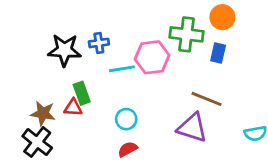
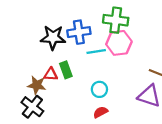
green cross: (186, 34) -> (116, 20), moved
blue cross: (99, 43) -> (79, 32), size x1.5
red triangle: (73, 108) -> (51, 74), moved

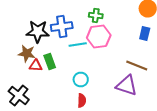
green cross: (116, 20) -> (96, 16), size x0.6
brown star: (37, 85) -> (27, 54), moved
red semicircle: (101, 112) -> (82, 100), turned 120

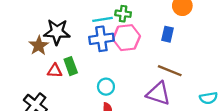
blue cross: (62, 26) -> (101, 39), moved
blue rectangle: (145, 34) -> (167, 34), moved
cyan line: (78, 44) -> (103, 19), moved
brown star: (27, 54) -> (39, 46), moved, turned 30

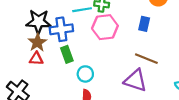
blue cross: (101, 39) -> (61, 29), moved
brown star: (39, 46) -> (37, 42), moved
green rectangle: (71, 66) -> (67, 54), moved

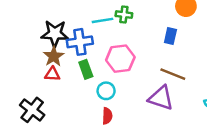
pink hexagon: (105, 27) -> (120, 59), moved

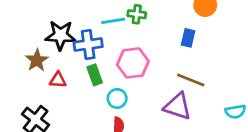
brown star: (54, 56) -> (37, 60), moved

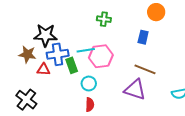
cyan line: (113, 21) -> (86, 50), moved
blue cross: (88, 45) -> (58, 54), moved
brown star: (37, 60) -> (27, 54), turned -30

